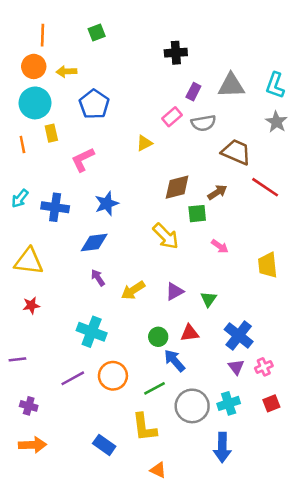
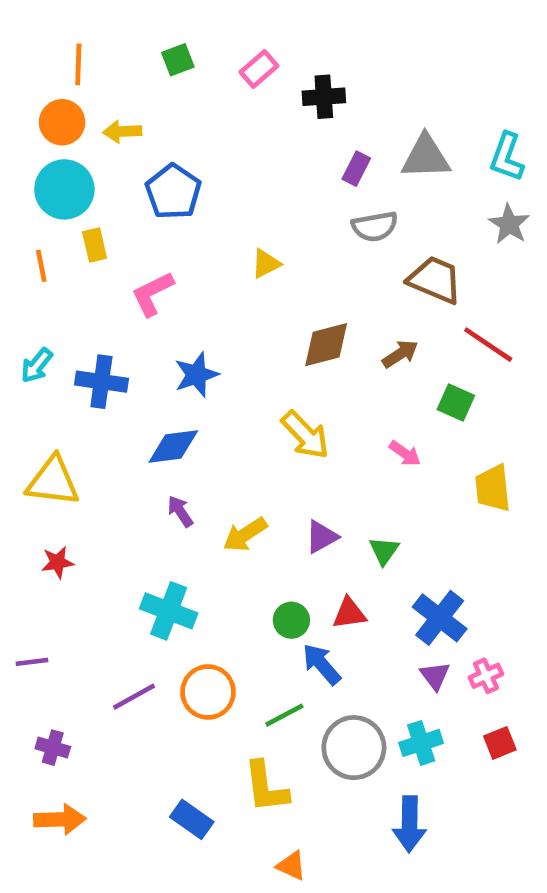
pink rectangle: (172, 117) -> (259, 69), moved
green square: (197, 214) -> (456, 402), moved, turned 30

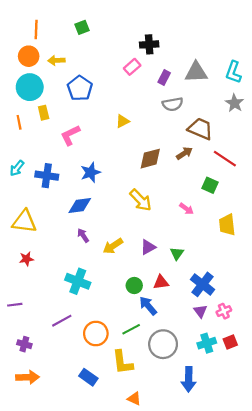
pink rectangle: (259, 69) -> (132, 67), moved
brown arrow: (400, 354) -> (184, 153), moved
orange circle: (208, 692) -> (96, 333), moved
cyan cross: (421, 743) -> (207, 343), moved

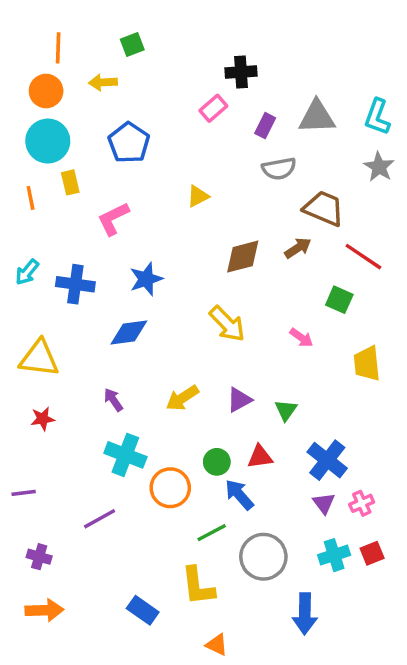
yellow arrow: (56, 60) -> (103, 82), moved
purple arrow: (83, 235) -> (113, 400), moved
orange circle: (96, 333) -> (170, 488), moved

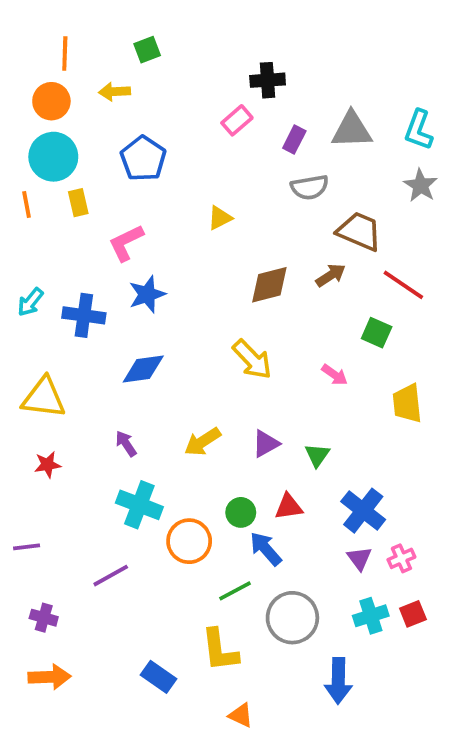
orange line: (31, 198) -> (27, 204), moved
blue star: (146, 279) -> (147, 294), moved

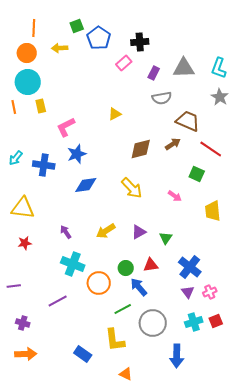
blue pentagon: (143, 159) -> (99, 38), moved
blue diamond: (143, 369) -> (86, 185), moved

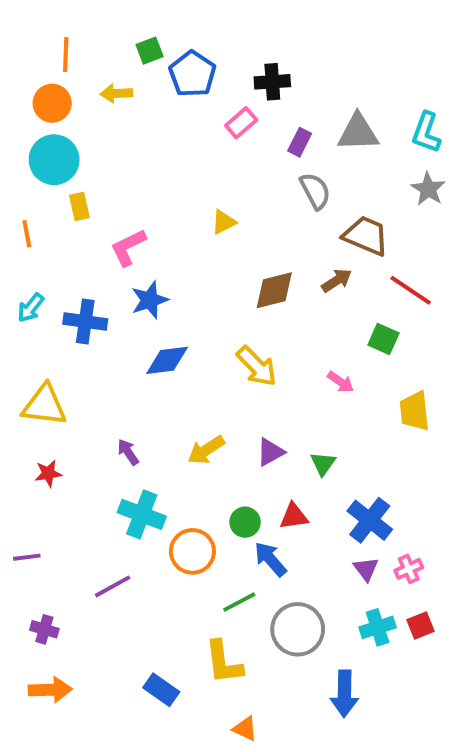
gray semicircle: (162, 98) -> (315, 191), turned -108
orange line: (14, 107) -> (27, 234), moved

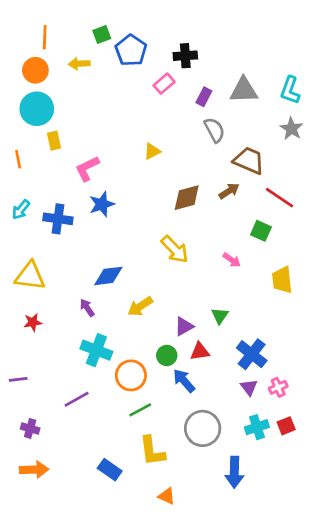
blue diamond: (167, 360) -> (108, 276), moved
purple triangle: (270, 452) -> (184, 326), moved
green line: (239, 602) -> (140, 410), moved

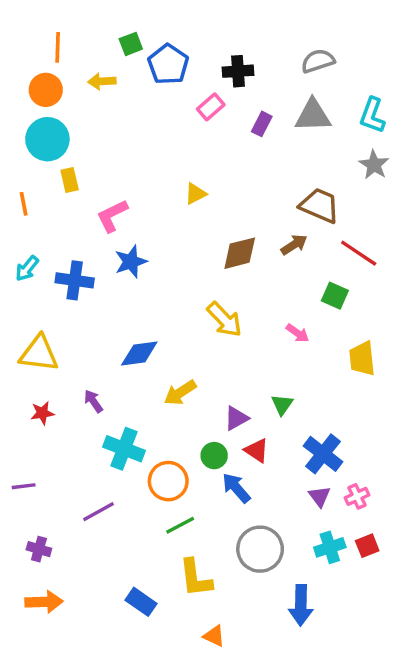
gray semicircle: (214, 130) -> (318, 61), moved, turned -80
purple arrow: (87, 308) -> (93, 401), moved
red triangle: (200, 352) -> (257, 450), turned 42

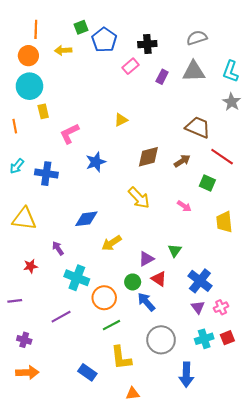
brown arrow: (294, 245) -> (182, 161), moved
blue star: (131, 262) -> (96, 162), moved
red star: (42, 413) -> (31, 266), moved
orange triangle: (214, 636) -> (133, 394), turned -32

